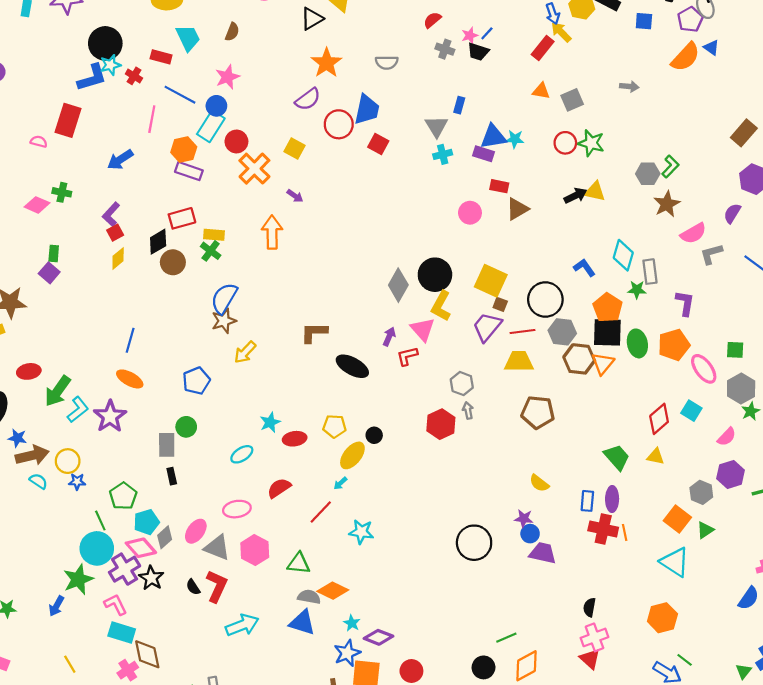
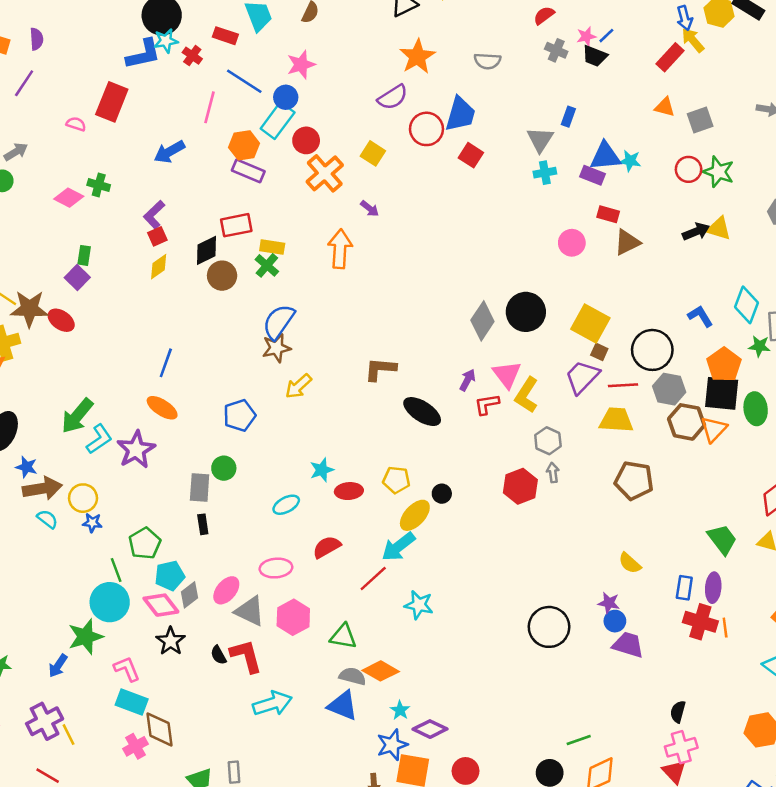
yellow L-shape: (441, 306) -> (527, 395), moved
red ellipse: (29, 371) -> (61, 320), moved, turned 40
cyan arrow: (340, 483) -> (398, 547), size x2.0
purple cross: (125, 569) -> (45, 721), moved
red L-shape: (217, 586) -> (246, 656), turned -44

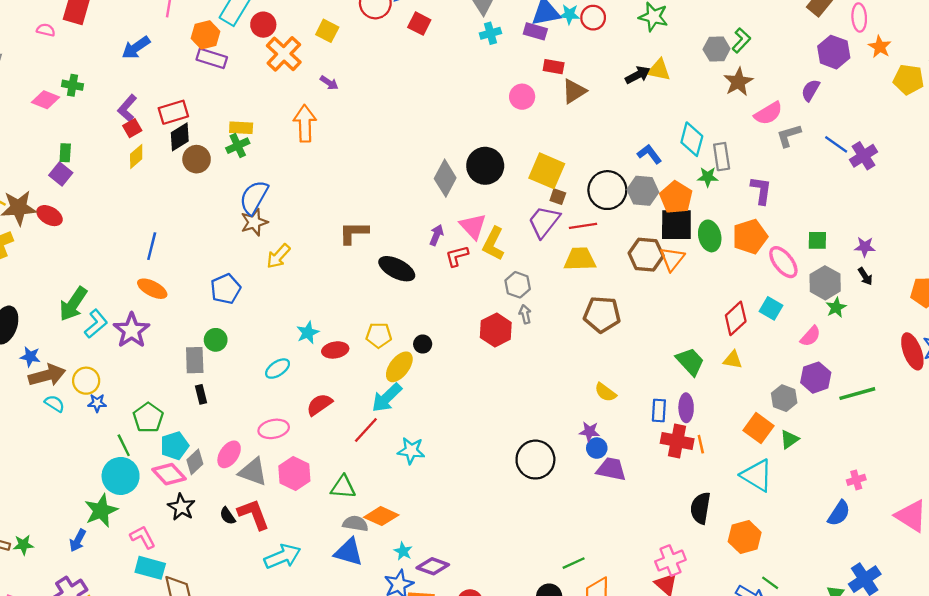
red circle: (689, 169) -> (593, 18), moved
red rectangle: (236, 225) -> (173, 112), moved
green cross: (267, 265) -> (238, 146), turned 30
gray hexagon: (669, 389) -> (643, 191), moved
black semicircle: (678, 712) -> (700, 508), moved, size x1.5

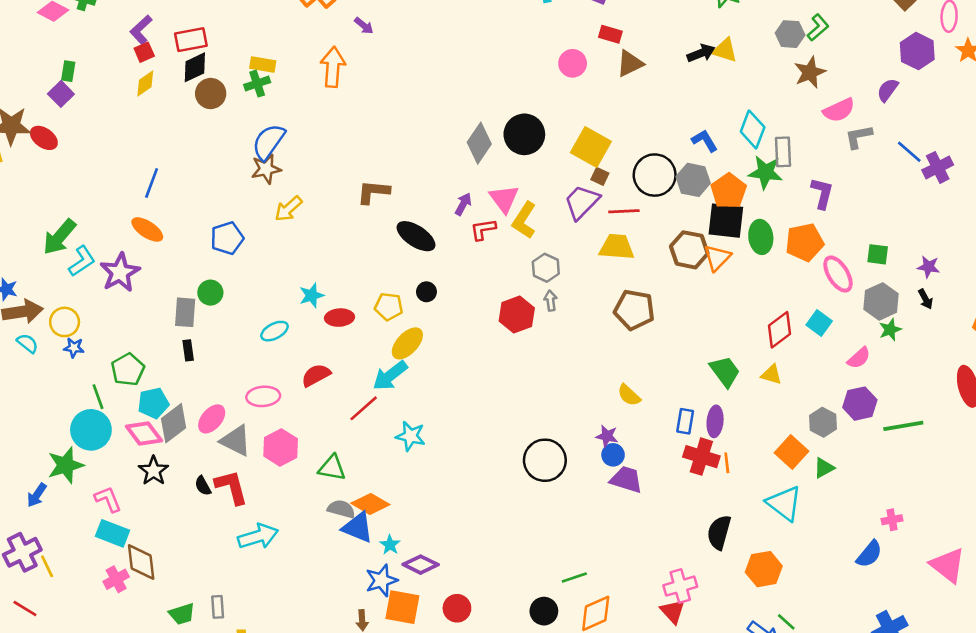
green star: (708, 177) -> (765, 172), size x1.5
black circle: (423, 344) -> (426, 292), moved
gray diamond: (195, 462) -> (174, 423), size x1.4
blue triangle: (349, 552) -> (358, 527), moved

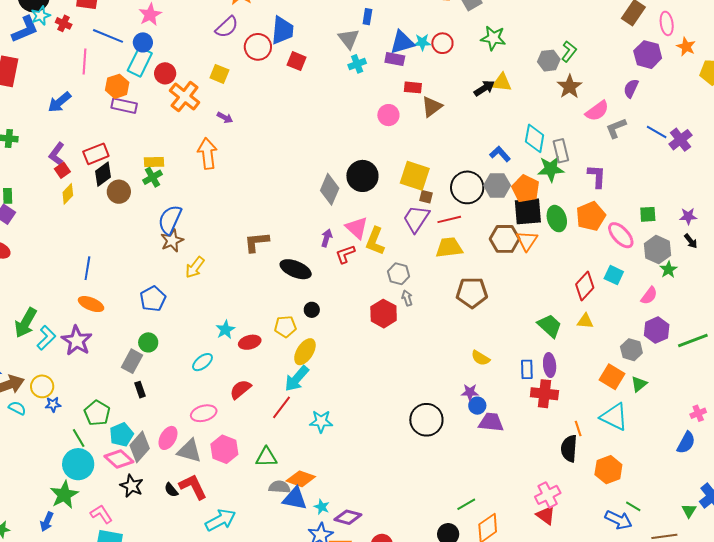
gray rectangle: (185, 312) -> (132, 361), turned 35
orange line: (727, 463) -> (578, 428), moved

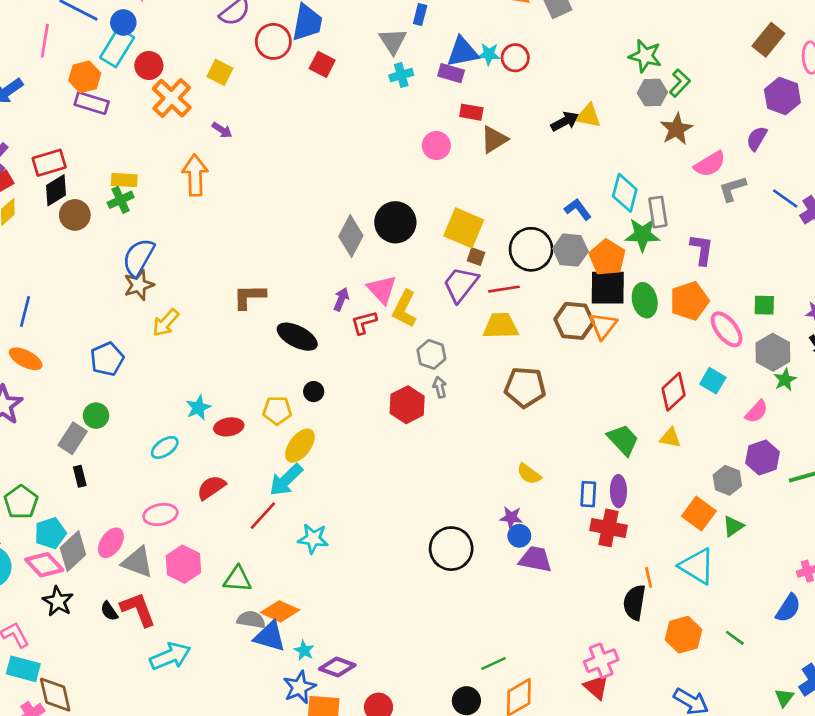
green star: (493, 38) -> (645, 56), moved
green line: (633, 506) -> (735, 638), moved

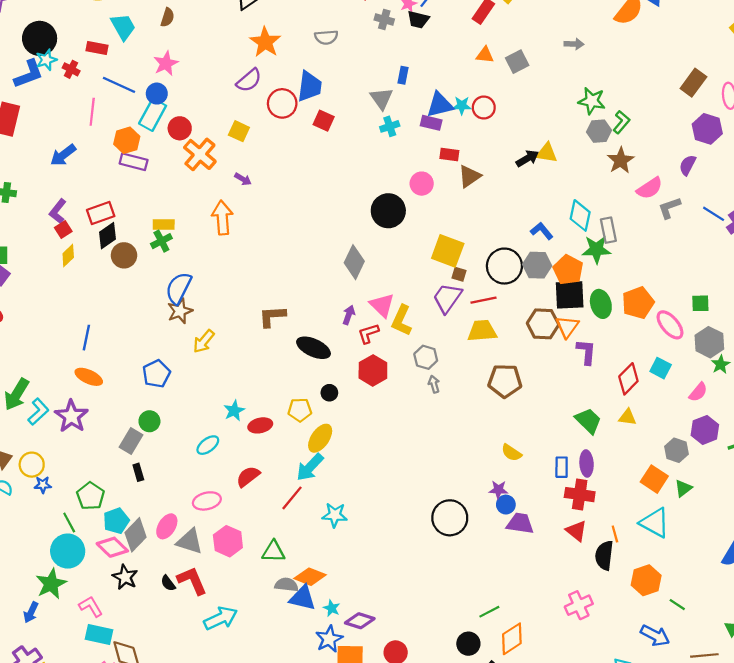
black circle: (395, 222) -> (388, 211), moved
purple L-shape: (702, 250) -> (586, 352), moved
red hexagon: (407, 405) -> (373, 370), moved
green line: (735, 638) -> (677, 605), moved
red triangle: (596, 687) -> (576, 531), moved

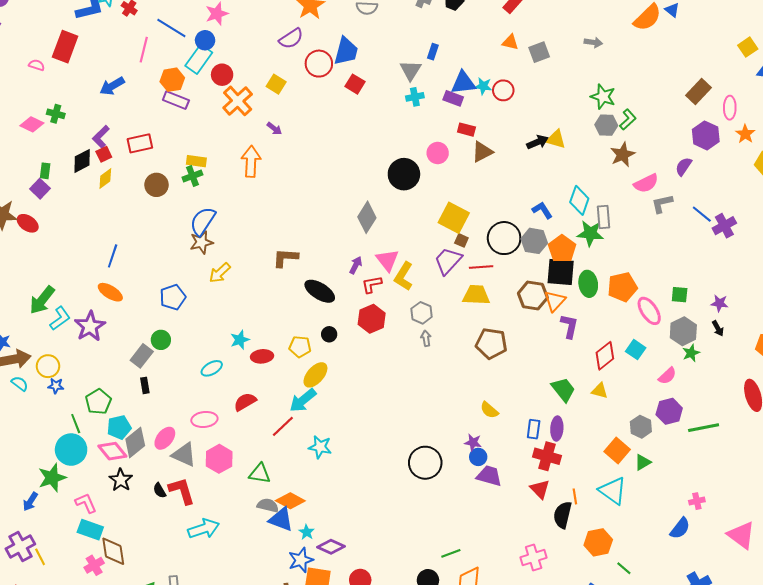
black diamond: (107, 236) -> (82, 161), moved

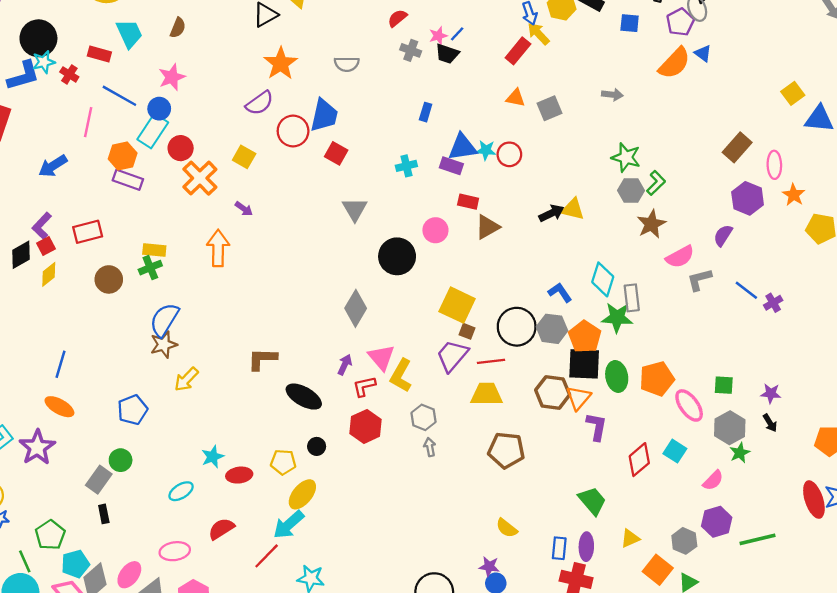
gray triangle: (410, 70) -> (355, 209), moved
purple cross: (724, 226) -> (773, 303), size x0.7
yellow triangle: (600, 391) -> (630, 538), moved, turned -36

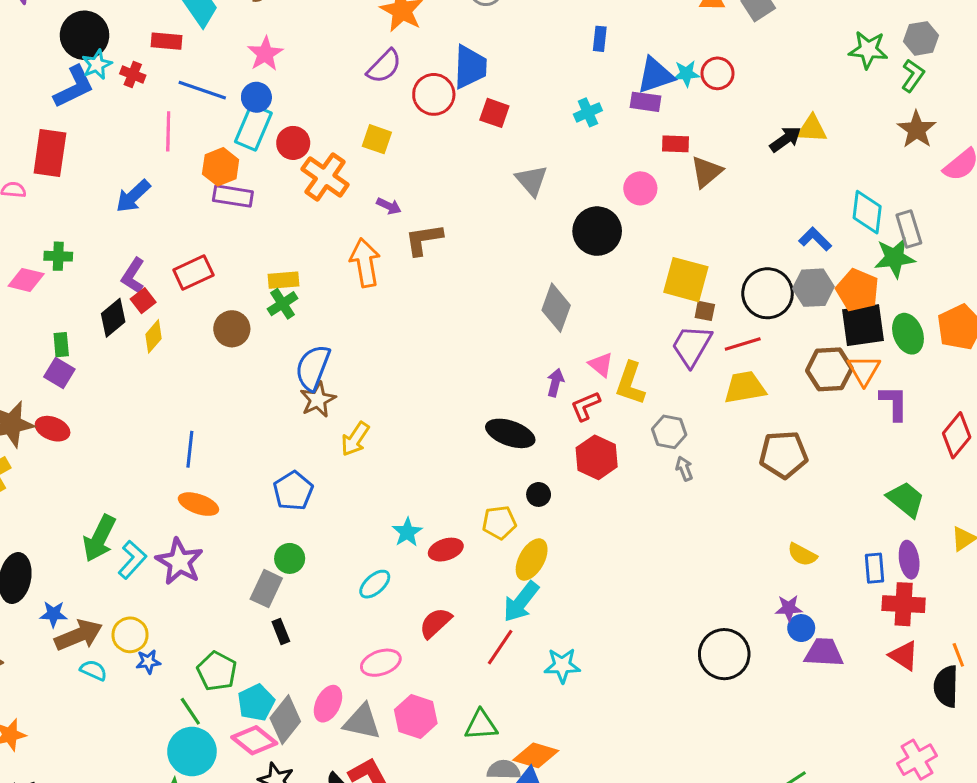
gray hexagon: (631, 191) -> (921, 38), moved
pink triangle: (381, 357) -> (601, 365), size x0.7
brown L-shape: (262, 359) -> (424, 239), moved

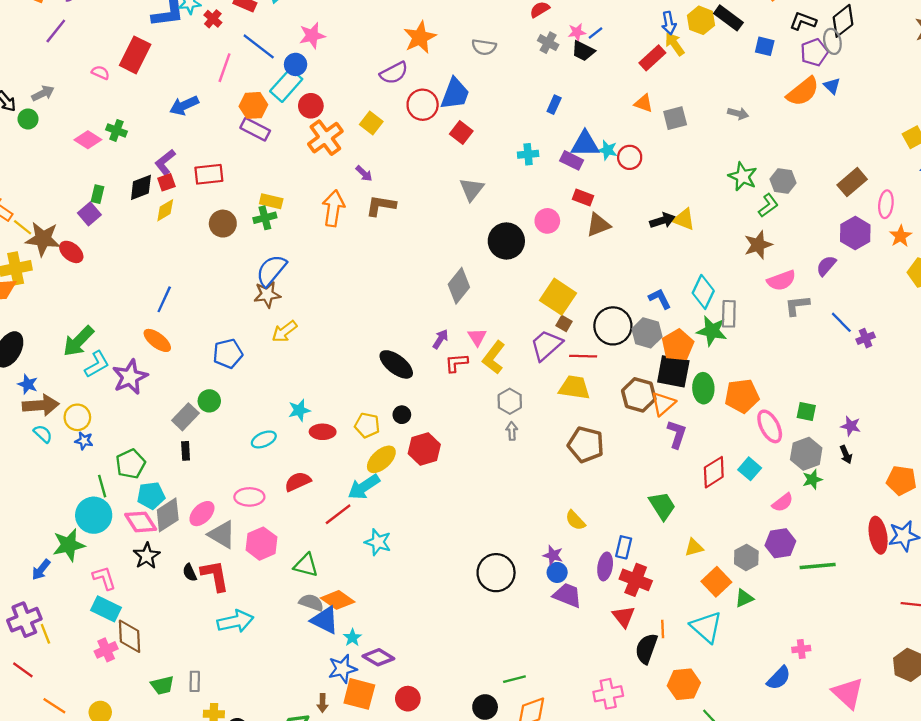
red hexagon: (597, 457) -> (424, 449), moved
purple ellipse: (909, 560) -> (605, 566), moved

